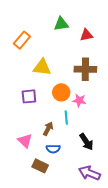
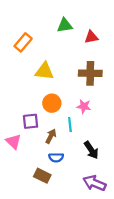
orange circle: (61, 92) -> (52, 103), moved
purple square: (29, 96) -> (31, 121), moved
pink triangle: (25, 141) -> (13, 142), moved

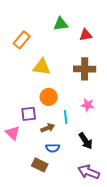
pink star: (84, 106) -> (88, 105), moved
brown arrow: (51, 136) -> (48, 128), turned 40

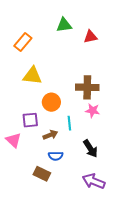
yellow triangle: (42, 67) -> (32, 76), moved
brown cross: (85, 69) -> (87, 87), moved

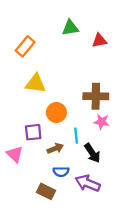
black arrow: (90, 149) -> (92, 153), moved
purple arrow: (94, 181) -> (88, 183), moved

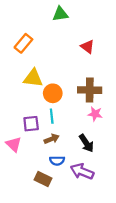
green triangle: (70, 28) -> (60, 14), moved
red triangle: (99, 41) -> (87, 47), moved, turned 48
orange circle: (56, 112) -> (53, 93), moved
cyan line: (76, 136) -> (52, 116), moved

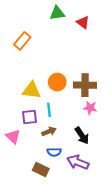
red triangle: (87, 47) -> (83, 22), moved
yellow triangle: (33, 78) -> (32, 90), moved
orange circle: (53, 93) -> (57, 82), moved

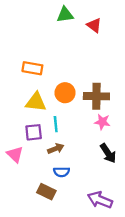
orange rectangle: (22, 41) -> (32, 68), moved, turned 60
black arrow: (82, 136) -> (108, 153), moved
purple arrow: (78, 162) -> (100, 200), moved

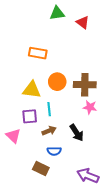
orange rectangle: (32, 68) -> (38, 53), moved
black arrow: (108, 153) -> (77, 133), moved

